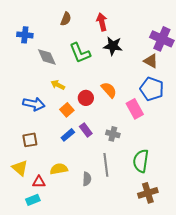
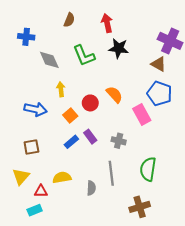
yellow arrow: (58, 85) -> (61, 89), turned 56
yellow triangle: (20, 168) -> (21, 176), turned 30
brown cross: (148, 193) -> (140, 207), moved

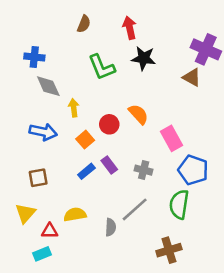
blue cross: (26, 37) -> (34, 57), moved
gray diamond: (49, 60) -> (48, 86), moved
blue pentagon: (160, 93) -> (193, 170), moved
gray line: (111, 173) -> (135, 209), turned 55

